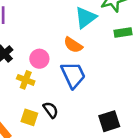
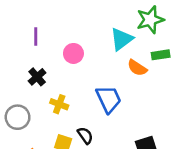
orange semicircle: (73, 45) -> (137, 68), moved
pink circle: (39, 59) -> (73, 53), moved

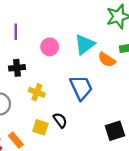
cyan triangle: (122, 39) -> (85, 44), moved
black cross: (37, 77) -> (17, 68), turned 35

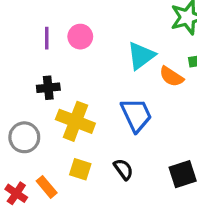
pink circle: (50, 47) -> (80, 37), moved
yellow cross: (37, 92) -> (75, 121), size x1.6
black semicircle: (60, 120) -> (123, 169), moved

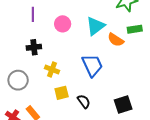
pink circle: (80, 37) -> (63, 24), moved
yellow cross: (75, 121) -> (52, 70), size x0.6
yellow square: (80, 169) -> (62, 93), moved, turned -32

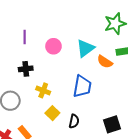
blue trapezoid: (92, 65) -> (82, 86), turned 35
yellow square: (62, 93) -> (52, 113), turned -32
black semicircle: (84, 101) -> (74, 121), turned 48

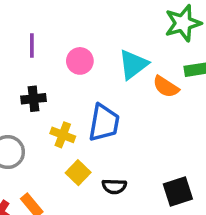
blue trapezoid: (82, 86) -> (104, 123), moved
black semicircle: (74, 121) -> (114, 186), turned 80

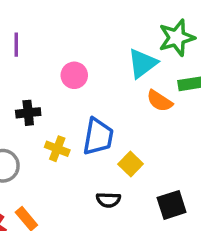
purple line: (32, 45) -> (16, 45), moved
cyan triangle: (133, 64) -> (143, 63), moved
yellow square: (78, 173) -> (131, 164), moved

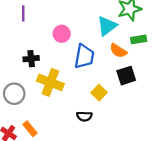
blue trapezoid: (98, 137) -> (84, 56), moved
yellow cross: (57, 149) -> (50, 82), size x1.6
black square: (172, 205) -> (126, 76), moved

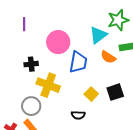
pink circle: (62, 34) -> (58, 42), size x1.5
black square: (126, 76) -> (115, 92), moved
gray circle: (14, 94) -> (31, 106), moved

